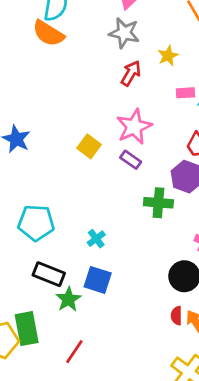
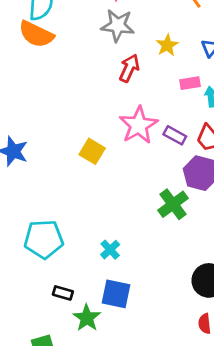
purple rectangle: (131, 160) -> (175, 135), moved
green cross: (158, 203) -> (173, 204), turned -36
black rectangle: (49, 274) -> (63, 293), size x0.6

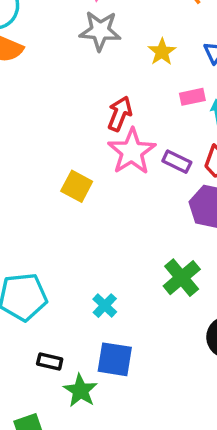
red arrow: (129, 68) -> (120, 114), moved
green cross: (173, 204) -> (182, 278), moved

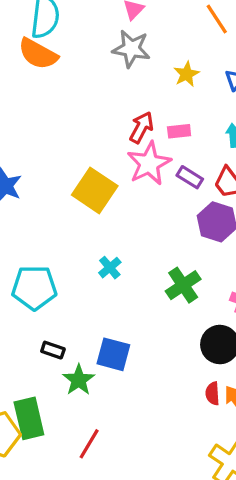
pink rectangle: (192, 97) -> (179, 131), moved
yellow square: (77, 186) -> (95, 190), size x1.5
cyan cross: (105, 306) -> (110, 268), moved

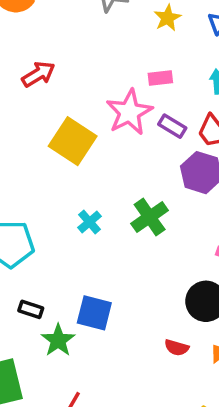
red arrow: (141, 127) -> (38, 74), moved, turned 32
green cross: (183, 285) -> (150, 217), moved
red semicircle: (213, 393) -> (177, 348), moved, turned -70

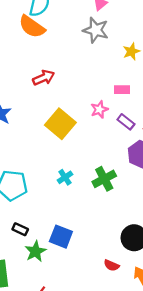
pink star: (129, 112) -> (99, 109), size x0.6

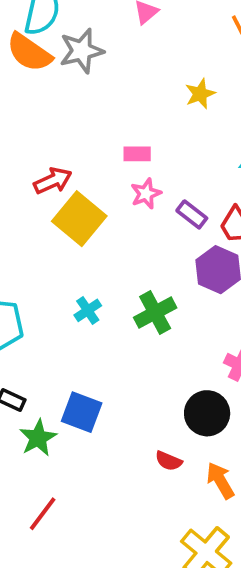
gray star: (96, 30) -> (82, 51), moved, turned -30
red arrow: (44, 78) -> (53, 181), moved
pink rectangle: (122, 90) -> (137, 154), moved

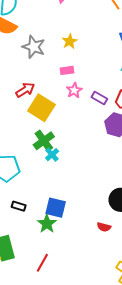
gray star: (82, 51) -> (34, 47), moved, turned -30
yellow star: (200, 94) -> (70, 41), moved
green cross: (155, 313) -> (44, 141), moved
green star: (38, 438) -> (47, 224), moved

